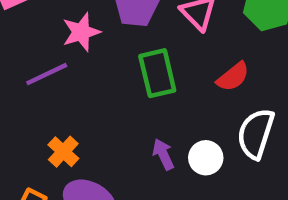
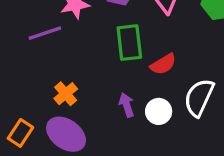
red semicircle: (233, 77) -> (163, 64), moved
orange cross: (63, 152) -> (66, 94), moved

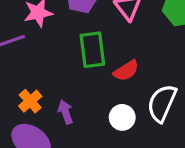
purple arrow: (126, 105) -> (65, 112), moved

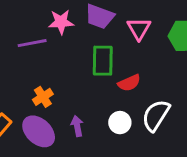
purple arrow: (65, 112) -> (77, 126), moved

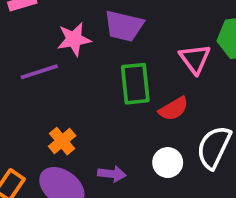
pink triangle: (139, 29) -> (195, 59), moved
purple arrow: (77, 126) -> (112, 174), turned 114

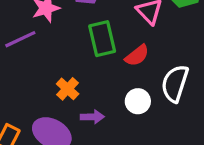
orange cross: (62, 141) -> (68, 89), moved

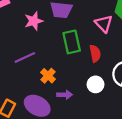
purple line: (20, 39) -> (25, 57), moved
red semicircle: (137, 56) -> (95, 53), turned -63

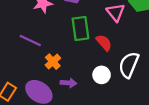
red semicircle: (95, 53) -> (104, 43), turned -35
purple line: (25, 57) -> (30, 40), turned 45

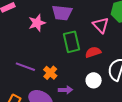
purple line: (30, 40) -> (25, 67), moved
red semicircle: (104, 43) -> (93, 52), turned -63

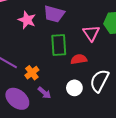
pink star: (37, 23) -> (27, 20), turned 30
purple arrow: (65, 90) -> (44, 93), turned 32

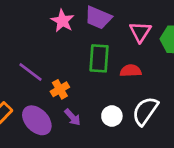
pink triangle: (91, 33) -> (140, 32), moved
red semicircle: (79, 59) -> (131, 71), moved

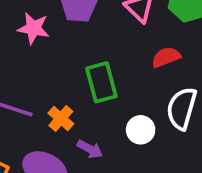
green rectangle: (99, 58) -> (101, 82), moved
red semicircle: (131, 71) -> (166, 57), moved

